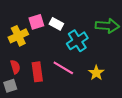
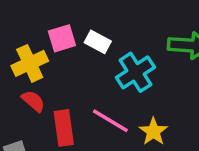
red semicircle: (15, 67) -> (33, 101), moved, turned -32
yellow star: (96, 73) -> (153, 132), moved

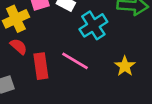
yellow star: (153, 132) -> (125, 66), moved

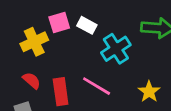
red semicircle: (19, 46) -> (32, 81), moved

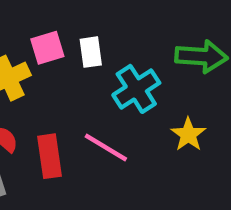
white rectangle: (87, 25) -> (91, 52), turned 54
yellow star: (149, 92) -> (188, 134), moved

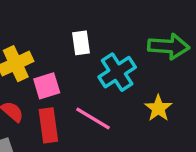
pink square: (47, 48) -> (47, 86), moved

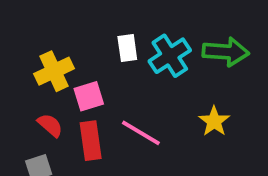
cyan cross: (117, 72) -> (170, 56), moved

